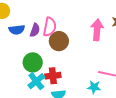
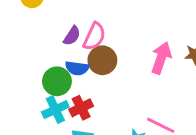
blue semicircle: (17, 30) -> (77, 68), moved
red cross: (53, 76) -> (81, 108), turned -35

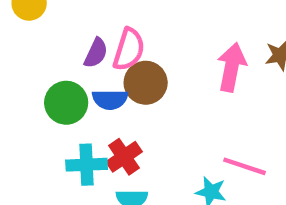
green circle: (57, 81) -> (66, 103), moved
cyan cross: (55, 110) -> (87, 165), turned 30

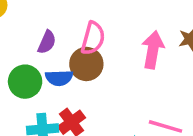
pink semicircle: (129, 49) -> (93, 38), moved

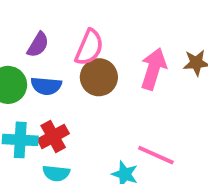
brown circle: (86, 64) -> (99, 77), moved

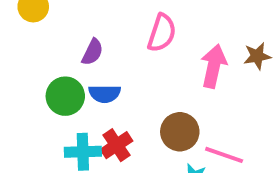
pink semicircle: (89, 47) -> (162, 33), moved
brown circle: (99, 77) -> (180, 132), moved

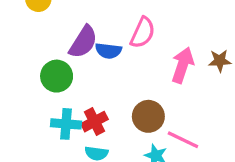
purple semicircle: (92, 52) -> (83, 42), size x1.5
blue semicircle: (105, 94) -> (108, 51), moved

